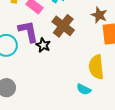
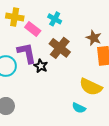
yellow semicircle: (96, 67) -> (91, 87), turned -60

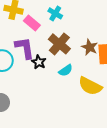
brown star: (94, 38) -> (90, 47), moved
cyan semicircle: (79, 108) -> (66, 70), moved, turned -64

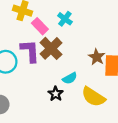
brown cross: (59, 44) -> (51, 48), moved
black star: (39, 62) -> (56, 94), moved

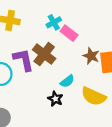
cyan cross: (65, 19) -> (54, 22), turned 32
pink rectangle: (40, 26) -> (69, 33), moved

